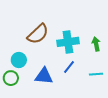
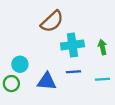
brown semicircle: (38, 34) -> (52, 21), moved
blue line: (69, 67) -> (73, 72), turned 48

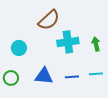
cyan circle: (20, 64) -> (19, 48), moved
blue line: (73, 72) -> (72, 77), moved

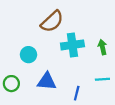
cyan circle: (19, 48) -> (28, 55), moved
blue line: (72, 77) -> (77, 93), moved, turned -72

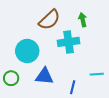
green arrow: (102, 47) -> (83, 20), moved
cyan circle: (28, 55) -> (27, 51), size x1.5

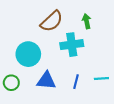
blue line: (73, 87) -> (76, 82), moved

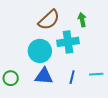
cyan circle: (28, 54) -> (40, 51), moved

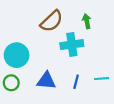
cyan circle: (40, 51) -> (17, 55), moved

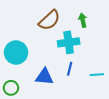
blue line: (76, 82) -> (70, 69), moved
green circle: (11, 83) -> (11, 88), moved

